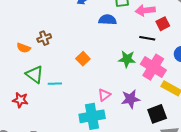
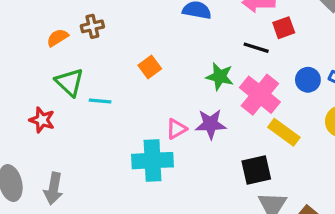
orange semicircle: (24, 48) -> (58, 38), turned 120
purple star: (130, 99) -> (211, 124), moved

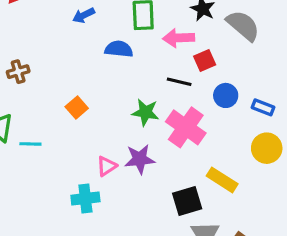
blue circle: (308, 80) -> (226, 95), moved
yellow rectangle: (284, 132) -> (222, 180), moved
cyan cross: (153, 161) -> (85, 198), size x0.7

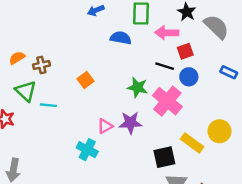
brown cross: (18, 72) -> (41, 65), moved
blue circle: (226, 95) -> (189, 77), moved
blue rectangle: (263, 107) -> (229, 72), moved
yellow circle: (267, 148) -> (219, 131), moved
cyan cross: (85, 198) -> (87, 150), turned 30

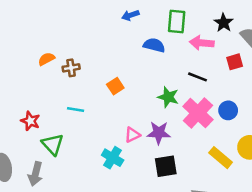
red square: (185, 51) -> (235, 62), moved
blue circle: (189, 77) -> (228, 110), moved
green triangle: (26, 91) -> (53, 144), moved
black square: (164, 157) -> (166, 166), moved

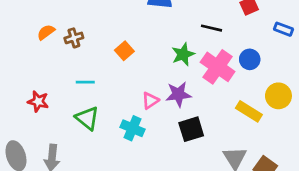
green star: (168, 97) -> (183, 54), turned -30
green triangle: (53, 144) -> (87, 118), moved

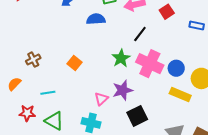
black line: (211, 28) -> (140, 34), turned -56
orange semicircle: (46, 32) -> (14, 84), moved
blue circle: (250, 59) -> (176, 68), moved
red star: (38, 101) -> (27, 113), moved

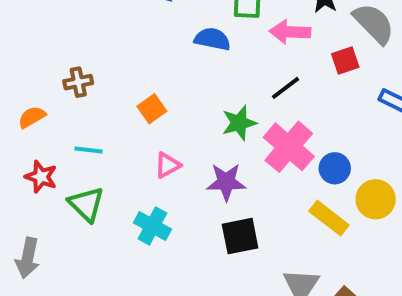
pink triangle: (101, 99) -> (168, 165), moved

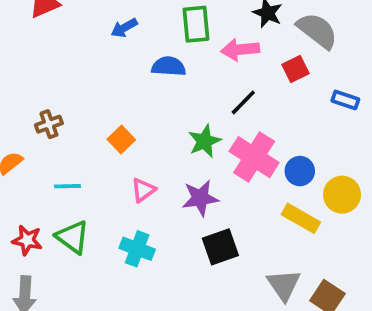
red star: (41, 177) -> (27, 240), moved

